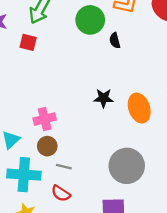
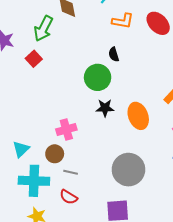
green circle: (90, 20) -> (98, 77), moved
red square: (28, 42) -> (34, 59), turned 35
pink cross: (45, 119) -> (66, 129), moved

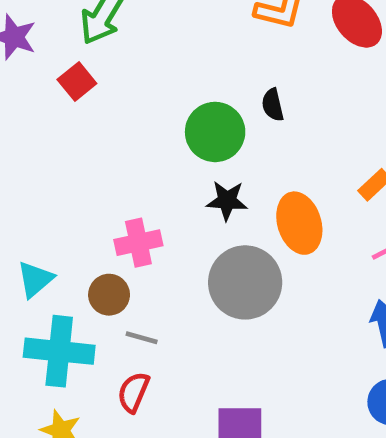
black semicircle: (114, 54) -> (273, 105), moved
gray circle: (128, 170) -> (245, 282), moved
red semicircle: (69, 197) -> (133, 392), turned 78

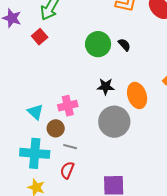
black semicircle: (273, 105) -> (124, 45), turned 152
green circle: (215, 132) -> (98, 44), moved
cyan triangle: (35, 279) -> (35, 112), moved, turned -36

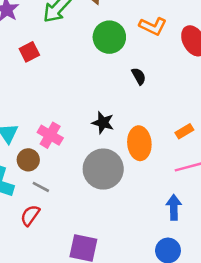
red square: (40, 37) -> (29, 52), moved
green circle: (98, 44) -> (109, 37), moved
pink cross: (68, 106) -> (50, 135), turned 30

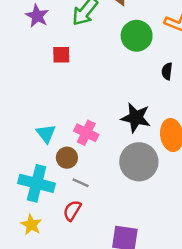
red square: (29, 52) -> (61, 55), turned 30
black semicircle: (139, 76) -> (167, 71), turned -140
black star: (103, 123) -> (136, 118), size x1.4

